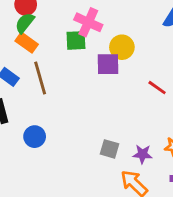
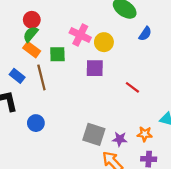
green square: (76, 40) -> (57, 54), moved
yellow circle: (122, 47) -> (104, 42), moved
gray square: (109, 149) -> (94, 134), size x1.5

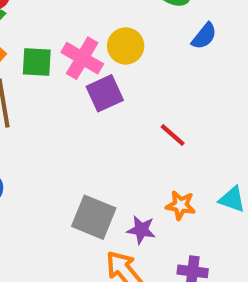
pink cross: (80, 35) -> (82, 58), moved
purple square: (95, 68) -> (105, 93), turned -30
orange star: (145, 134) -> (181, 205), moved

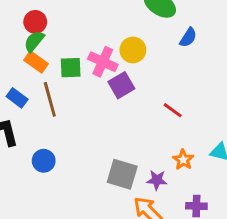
orange star: (181, 205) -> (183, 160), turned 30

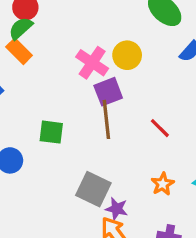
green square: (71, 68) -> (51, 132), moved
brown line: (50, 99) -> (106, 119), moved
purple star: (157, 180) -> (117, 209), moved

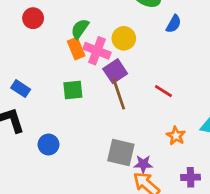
green semicircle: (21, 28) -> (80, 29), moved
orange rectangle: (19, 51) -> (76, 48), moved, turned 35
green square: (51, 132) -> (73, 90), moved

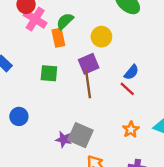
blue semicircle: (174, 24) -> (131, 72), moved
pink cross: (97, 51) -> (35, 19), moved
purple star: (143, 164) -> (64, 139), moved

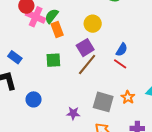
green semicircle: (65, 21) -> (52, 16), moved
brown line: (88, 84) -> (87, 64), turned 55
gray square: (80, 135) -> (103, 102), moved

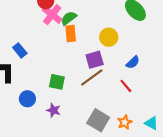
blue semicircle: (122, 50) -> (133, 62), moved
green square: (53, 60) -> (57, 82), moved
purple star: (73, 113) -> (54, 110), moved

